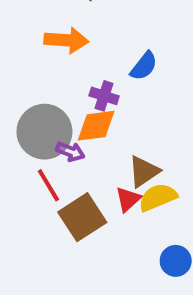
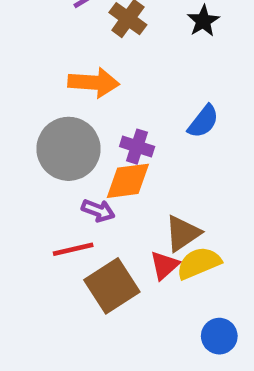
blue semicircle: (144, 66) -> (203, 121), moved
gray circle: (44, 132) -> (69, 149), moved
red line: (48, 185) -> (73, 249), turned -72

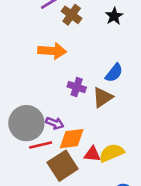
gray circle: (69, 149) -> (26, 123), moved
orange diamond: (128, 181) -> (72, 139), moved
brown triangle: (183, 233) -> (103, 97), moved
red triangle: (164, 265) -> (92, 154), turned 48

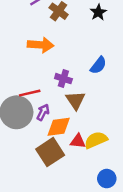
brown triangle: (103, 97) -> (75, 100), moved, turned -30
purple arrow: (55, 123) -> (43, 112), turned -84
red line: (41, 145) -> (30, 93), moved

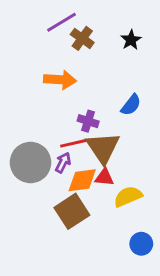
red line: (30, 93) -> (73, 143), moved
brown triangle: (75, 100) -> (103, 148), size x1.4
red triangle: (78, 141) -> (104, 177), moved

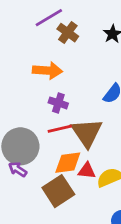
purple cross: (88, 121) -> (58, 103), moved
purple arrow: (63, 163) -> (18, 169), moved, turned -84
red triangle: (104, 177) -> (87, 171), moved

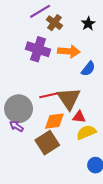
orange arrow: (47, 70) -> (69, 51), moved
purple cross: (58, 103) -> (38, 49), moved, size x1.6
red triangle: (87, 171) -> (79, 117), moved

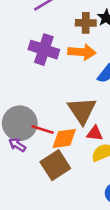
brown cross: (54, 23) -> (86, 23), moved, turned -35
red line: (48, 95) -> (43, 130), moved, turned 30

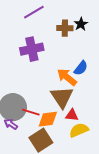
purple cross: (44, 50) -> (32, 49), turned -30
orange arrow: (82, 52) -> (67, 77), moved, turned -145

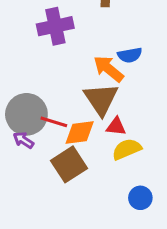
blue semicircle: (81, 68) -> (130, 55), turned 42

